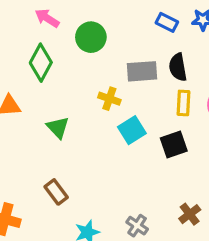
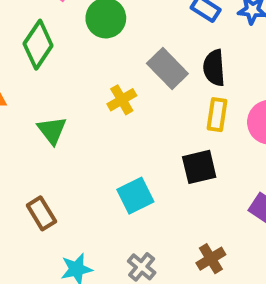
gray rectangle: (142, 71) -> (167, 69), turned 44
yellow cross: (109, 99) -> (122, 100), turned 35
cyan square: (132, 130) -> (135, 196), moved

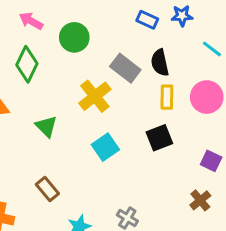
yellow cross: (122, 100) -> (95, 96), size x1.5
cyan square: (135, 196) -> (105, 147), moved
brown cross: (211, 259) -> (200, 200), moved

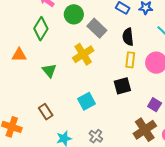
gray rectangle: (125, 68) -> (97, 28), moved
cyan square: (105, 147) -> (87, 101), moved
brown cross: (200, 200) -> (145, 130), size x1.6

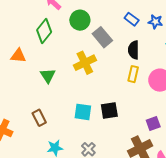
black square: (122, 86) -> (109, 110), moved
cyan square: (87, 101) -> (83, 112), turned 30
purple square: (155, 105) -> (153, 123), turned 32

